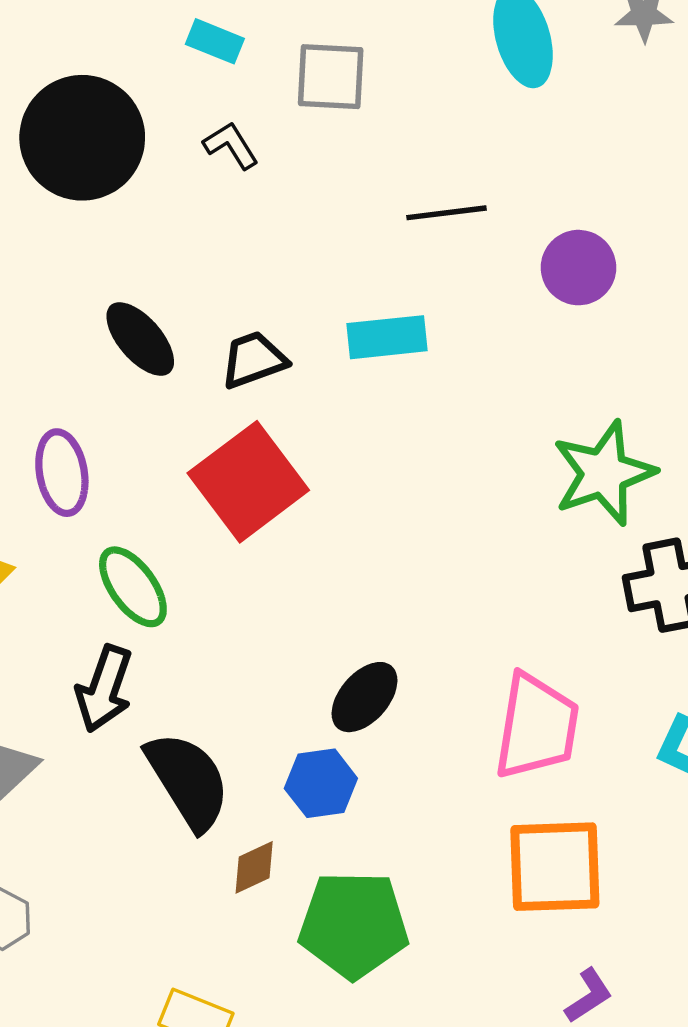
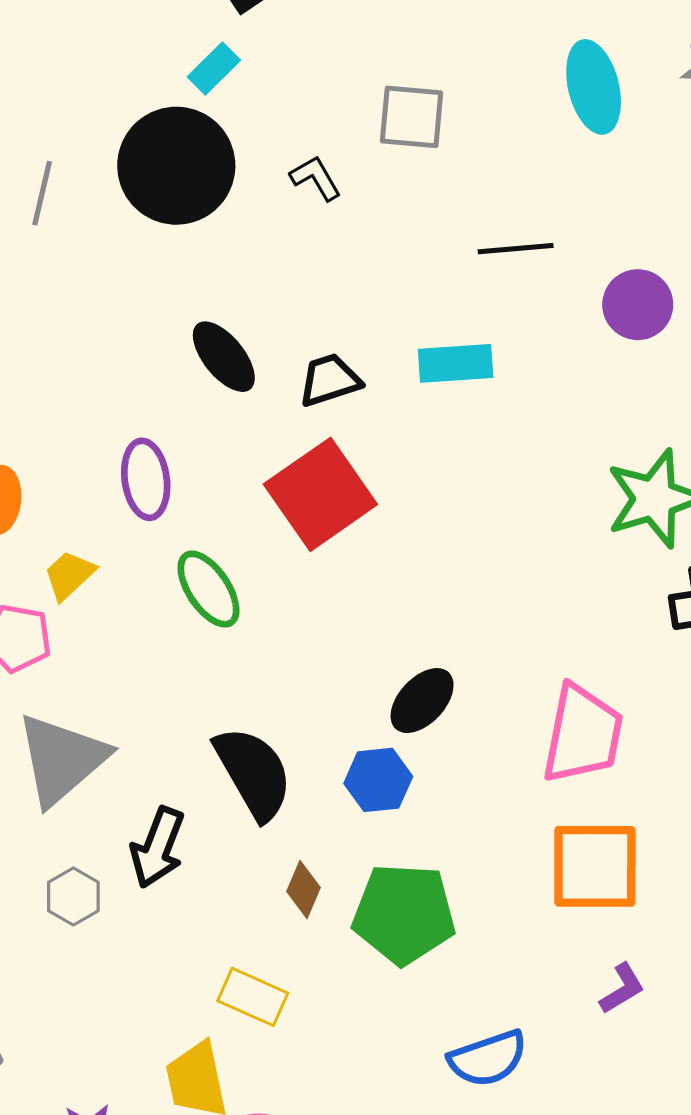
cyan rectangle: (215, 41) -> (214, 69), moved, turned -69
black arrow: (104, 689) -> (158, 848), moved
brown diamond: (254, 867) -> (303, 889), moved, turned -44

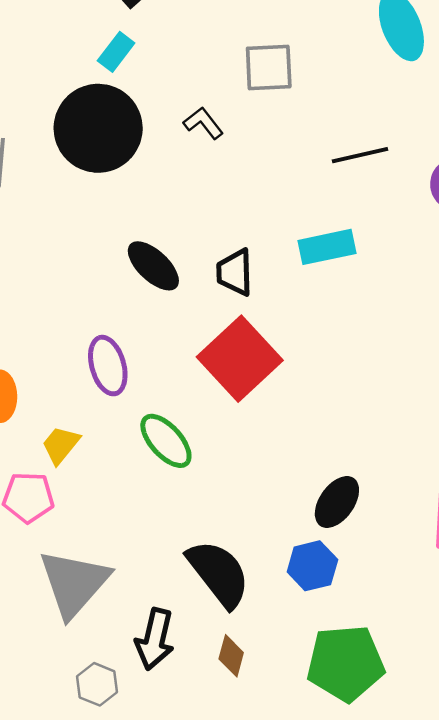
black trapezoid: (330, 380) -> (235, 272), turned -66
brown diamond: (303, 889) -> (231, 656), moved

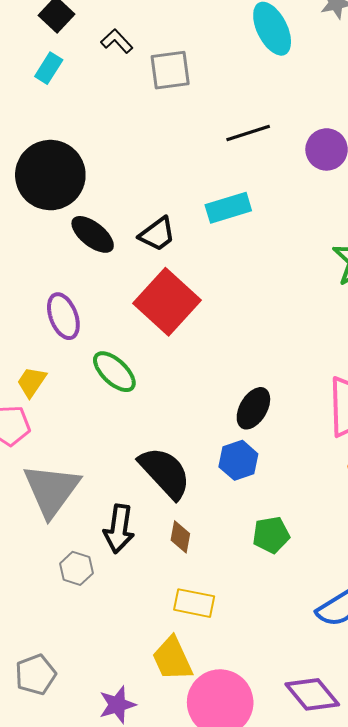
black L-shape: (203, 123) -> (117, 41), moved
black circle: (98, 128) -> (50, 175), moved
black trapezoid: (235, 272) -> (157, 234), turned -120
green pentagon: (346, 663) -> (271, 535), size x0.6

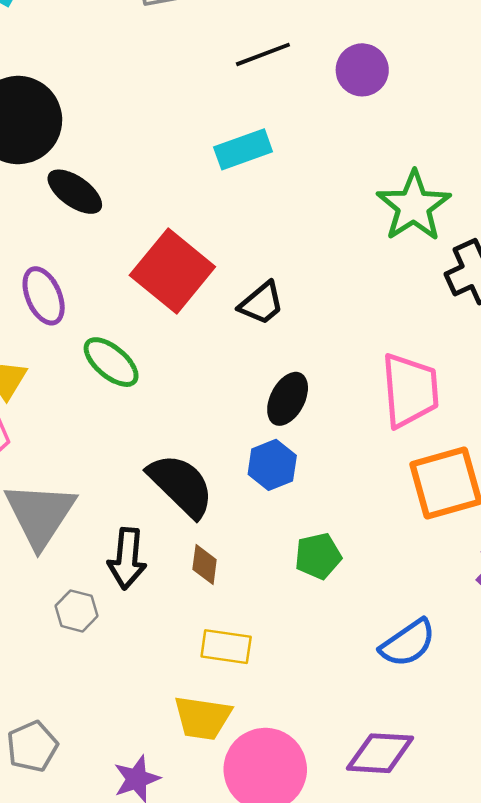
black trapezoid: (157, 234) -> (261, 303), moved
yellow trapezoid: (172, 659) -> (203, 718), turned -54
purple diamond: (312, 694) -> (380, 753), turned -44

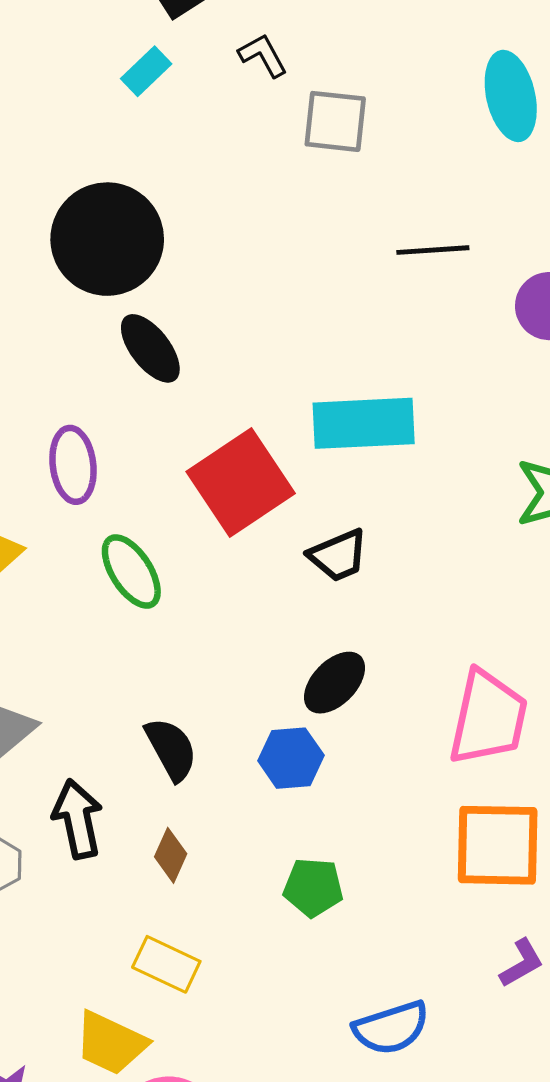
cyan rectangle: (243, 149) -> (364, 423), moved, size x1.4
black semicircle: (181, 485) -> (171, 749), size x0.7
black arrow: (127, 559) -> (78, 819), turned 146

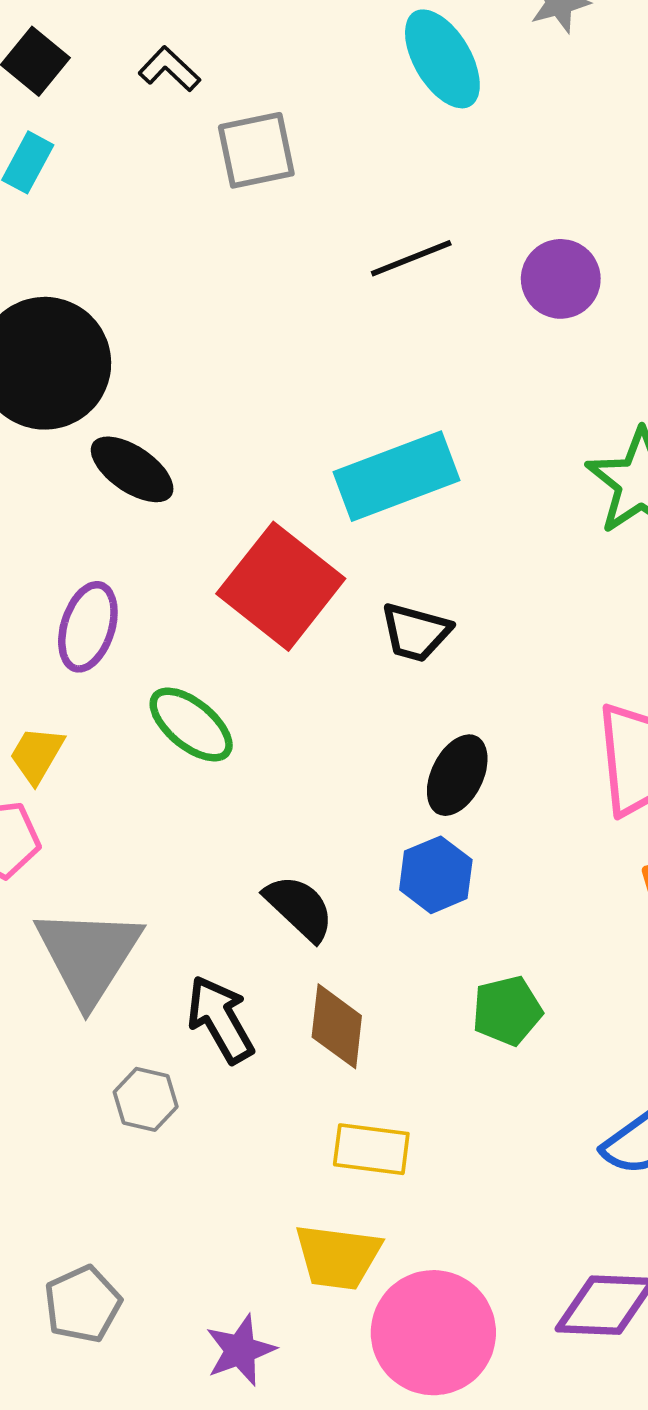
black L-shape: (263, 55) -> (169, 69), moved
purple ellipse: (73, 465) -> (88, 627), turned 42
black trapezoid: (338, 555) -> (416, 632), turned 56
brown diamond: (171, 855) -> (337, 1026), size x1.4

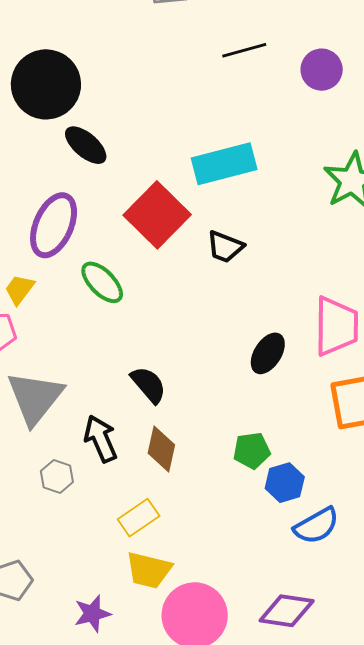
purple ellipse: (88, 627) -> (54, 225), size x1.4
black ellipse: (457, 775) -> (268, 353), moved
blue hexagon: (436, 875) -> (285, 483), moved
yellow rectangle: (371, 1149) -> (139, 518), moved, turned -48

